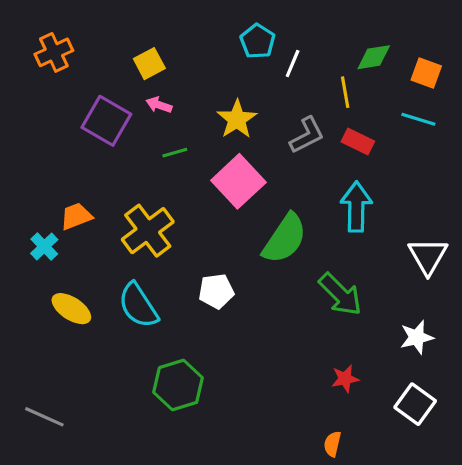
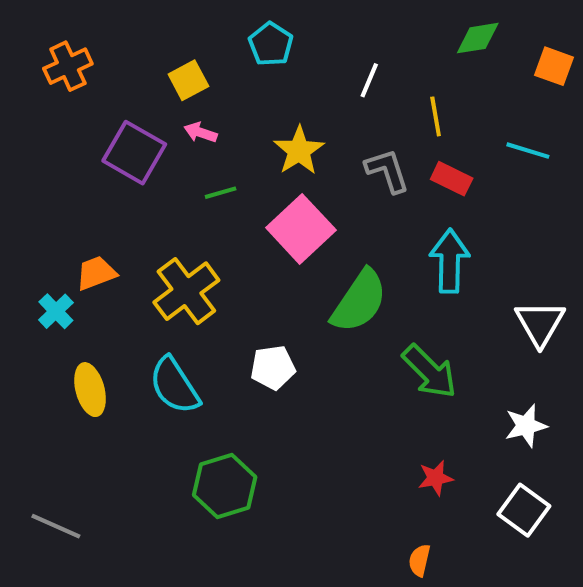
cyan pentagon: (258, 41) -> (271, 44), moved
green diamond: (374, 57) -> (478, 38), moved
orange square: (426, 73) -> (554, 66), moved
gray L-shape: (307, 135) -> (387, 171), turned -81
yellow ellipse: (71, 309) -> (90, 390), turned 42

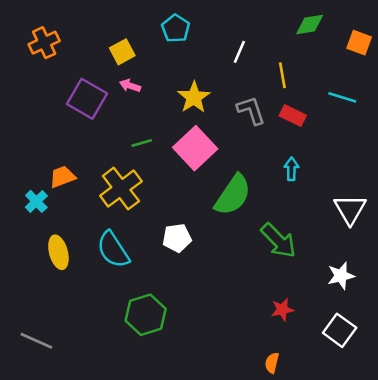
green line: (221, 193) -> (142, 143), moved
cyan arrow: (450, 261) -> (291, 169), size x0.6

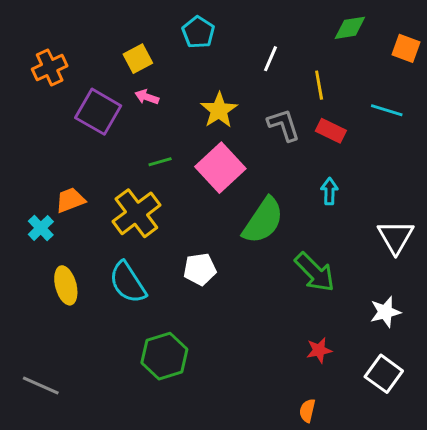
orange cross: (44, 43) -> (50, 68), moved

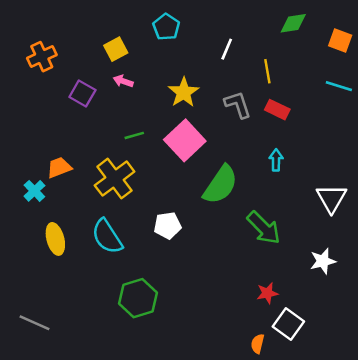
cyan line: (387, 110) -> (339, 86), moved
purple square: (98, 112) -> (82, 94), size x0.7
white square: (384, 374) -> (288, 324), moved

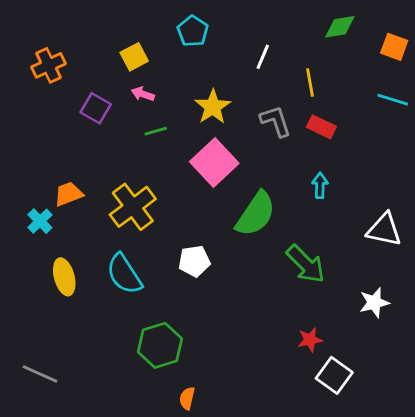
green line: (134, 135) -> (156, 131), moved
white triangle: (331, 198) -> (384, 230), turned -48
orange semicircle: (258, 344) -> (187, 398), moved

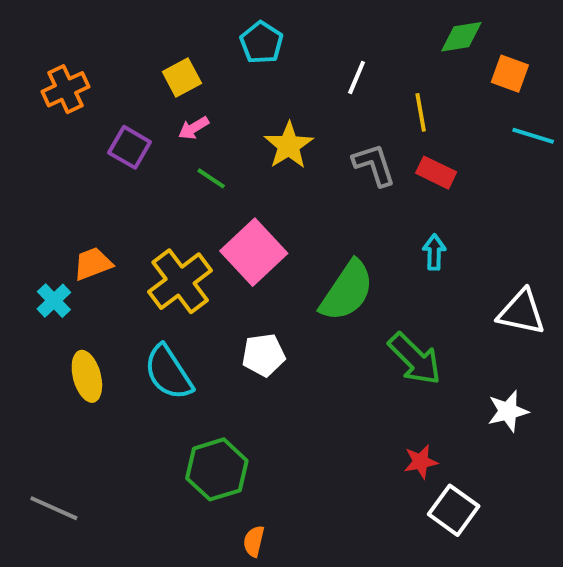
orange square: (394, 47) -> (510, 74), moved
pink arrow: (143, 94) -> (194, 128), turned -50
green line: (156, 131) -> (211, 178), turned 50
pink square: (214, 163) -> (254, 252), moved

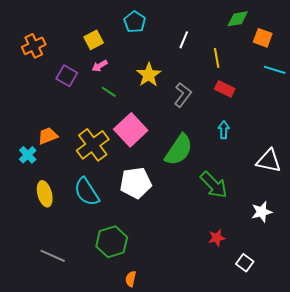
gray L-shape: (374, 165) -> (183, 95), moved, turned 55
white pentagon: (263, 355) -> (136, 183), size x1.4
gray line: (54, 508) -> (53, 256), moved
white square: (454, 510) -> (245, 263), moved, size x0.7

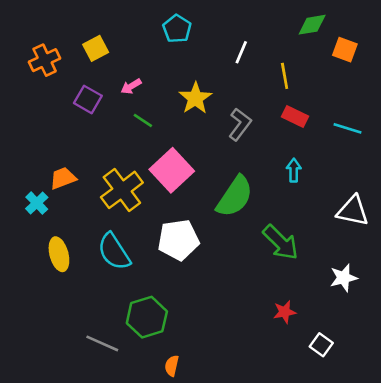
yellow square: (94, 40) -> (96, 48), moved
cyan line: (275, 70) -> (347, 128), moved
gray line: (53, 256) -> (102, 343), moved

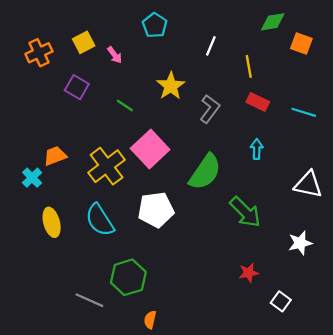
pink arrow: (131, 86) -> (115, 55), moved, turned -96

